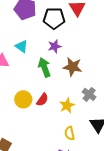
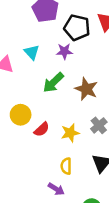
purple star: (55, 46) -> (64, 51), moved
green arrow: (44, 67) -> (53, 83), turned -126
red semicircle: (42, 100) -> (42, 129), moved

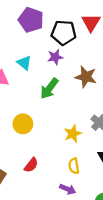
brown star: (86, 89) -> (86, 77), moved
red semicircle: (42, 129) -> (31, 165), moved

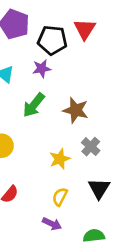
brown star: (86, 77) -> (76, 110), moved
yellow semicircle: (74, 166) -> (60, 197), turned 35

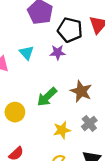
green arrow: (34, 105) -> (47, 97), moved

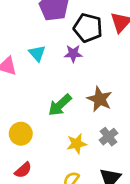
yellow circle: (15, 112) -> (21, 134), moved

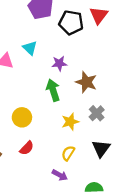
purple star: (73, 54) -> (59, 63), moved
green arrow: (60, 105) -> (53, 90), turned 120

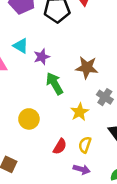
purple star: (59, 63) -> (42, 57), moved
red semicircle: (27, 148) -> (60, 146), moved

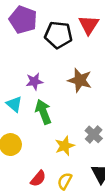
cyan triangle: (21, 46) -> (14, 104), moved
brown star: (87, 67) -> (80, 80), moved

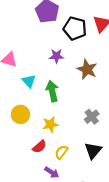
purple star: (34, 81) -> (57, 56), moved
yellow star: (65, 146) -> (50, 124), moved

